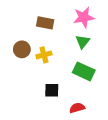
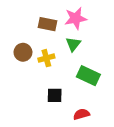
pink star: (84, 17) -> (76, 18), moved
green triangle: (83, 42) -> (73, 44), moved

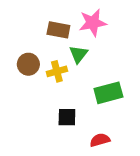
green triangle: (73, 44) -> (78, 54), moved
green rectangle: (88, 76) -> (108, 93), turned -40

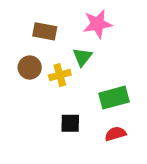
brown rectangle: (58, 30) -> (45, 31), moved
red semicircle: (100, 140) -> (115, 134), moved

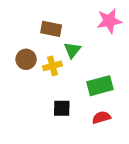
pink star: (97, 24) -> (109, 21), moved
brown rectangle: (45, 31) -> (51, 29), moved

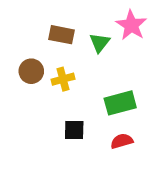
pink star: (109, 21) -> (131, 25), turned -30
green triangle: (72, 50) -> (100, 43), moved

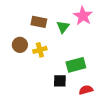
black square: (74, 130) -> (60, 81), moved
red semicircle: (122, 141) -> (86, 90), moved

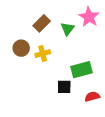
brown rectangle: (39, 22) -> (42, 23), turned -56

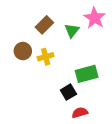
black square: (64, 87) -> (68, 92), turned -32
red semicircle: (92, 97) -> (80, 113), moved

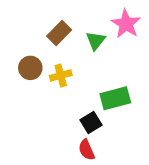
red semicircle: (80, 113) -> (86, 150), moved, turned -98

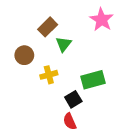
green triangle: (96, 41) -> (64, 44), moved
yellow cross: (61, 75) -> (49, 75), moved

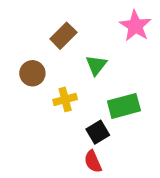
green triangle: (64, 44) -> (96, 65), moved

